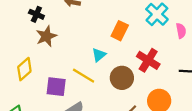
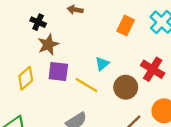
orange rectangle: (120, 31) -> (126, 25), moved
purple square: (56, 87) -> (58, 71), moved

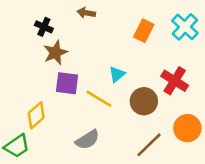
yellow diamond: (26, 78) -> (36, 115), moved

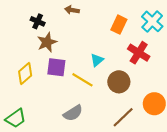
red cross: (175, 81) -> (139, 53), moved
yellow diamond: (36, 115) -> (25, 74), moved

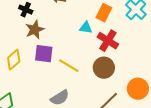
red cross: (139, 53) -> (108, 41), moved
cyan triangle: (97, 60) -> (86, 28), moved, turned 48

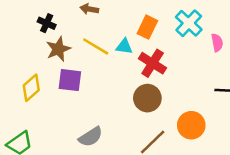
yellow line: (69, 66) -> (96, 46), moved

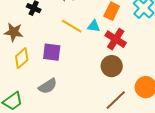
brown star: (58, 49) -> (14, 32), moved, turned 30
gray semicircle: (91, 137) -> (48, 86), moved

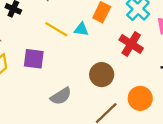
red cross: (116, 39) -> (131, 44), moved
gray semicircle: (48, 86) -> (61, 96), moved

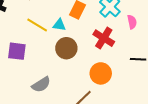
brown circle: (102, 75) -> (66, 48), moved
orange circle: (140, 98) -> (101, 73), moved

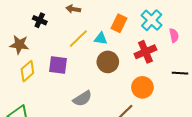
yellow line: (37, 25) -> (78, 39), turned -75
red cross: (104, 38) -> (145, 52), turned 35

